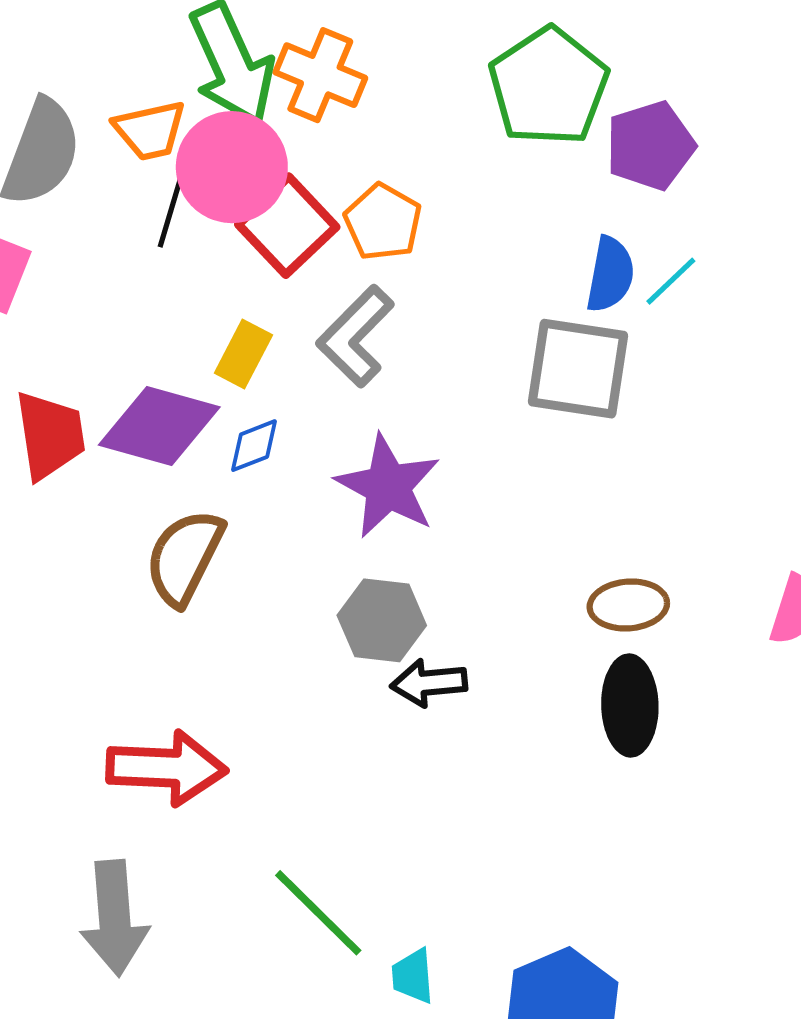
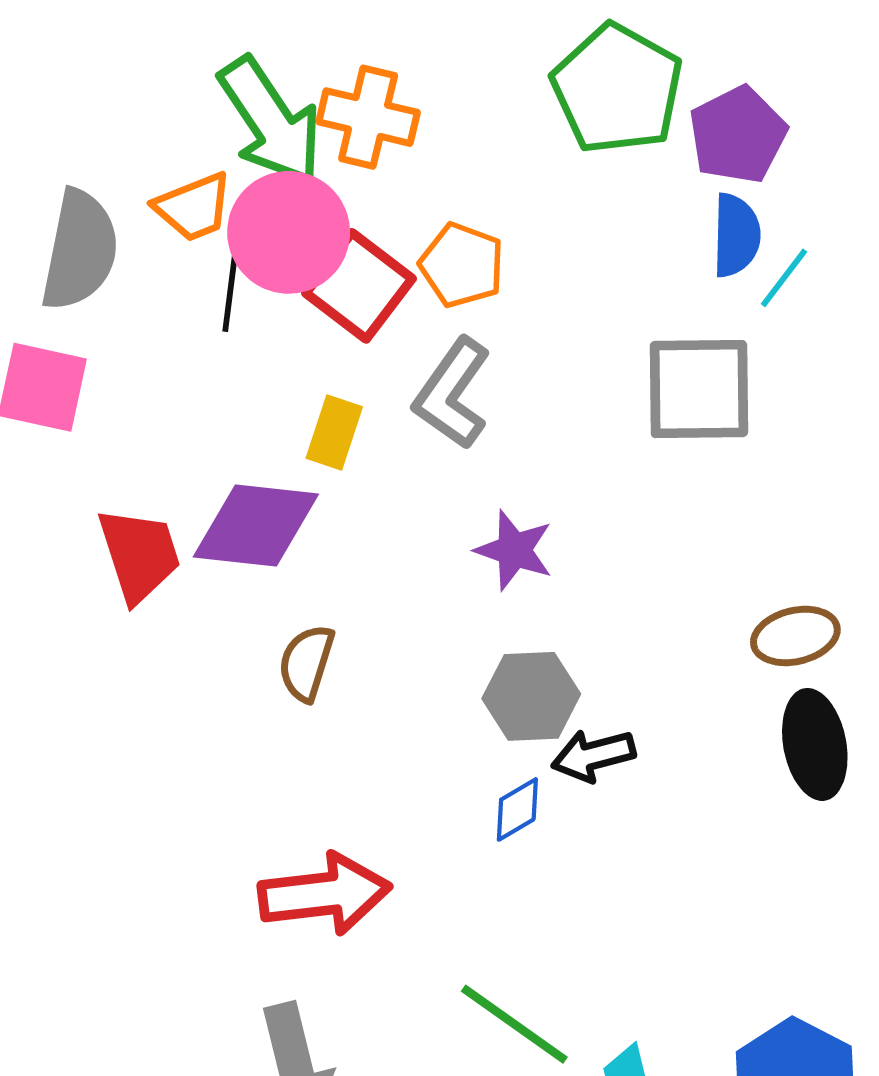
blue semicircle: (610, 274) -> (736, 235), moved
blue diamond: (254, 446) -> (517, 809), moved
purple star: (388, 486) -> (514, 550), size x0.7
brown semicircle: (184, 557) -> (306, 663), size x0.7

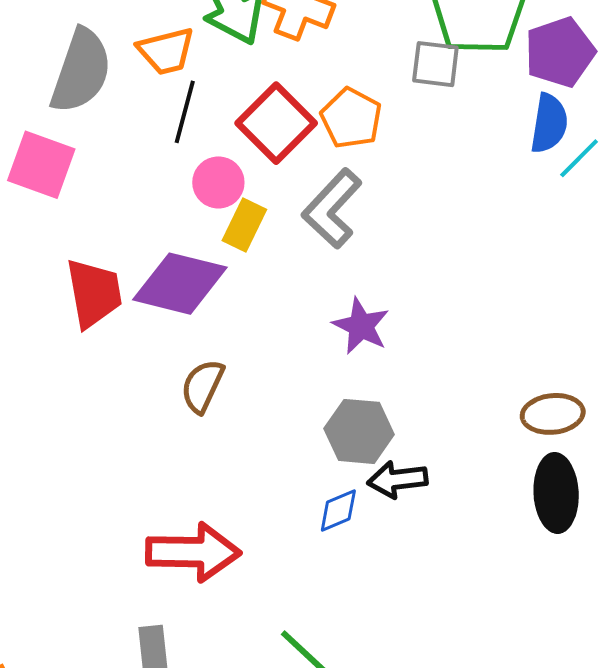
pink circle: (289, 232) -> (218, 182), moved, size x0.6
gray square: (699, 389) -> (435, 64), moved, size x0.6

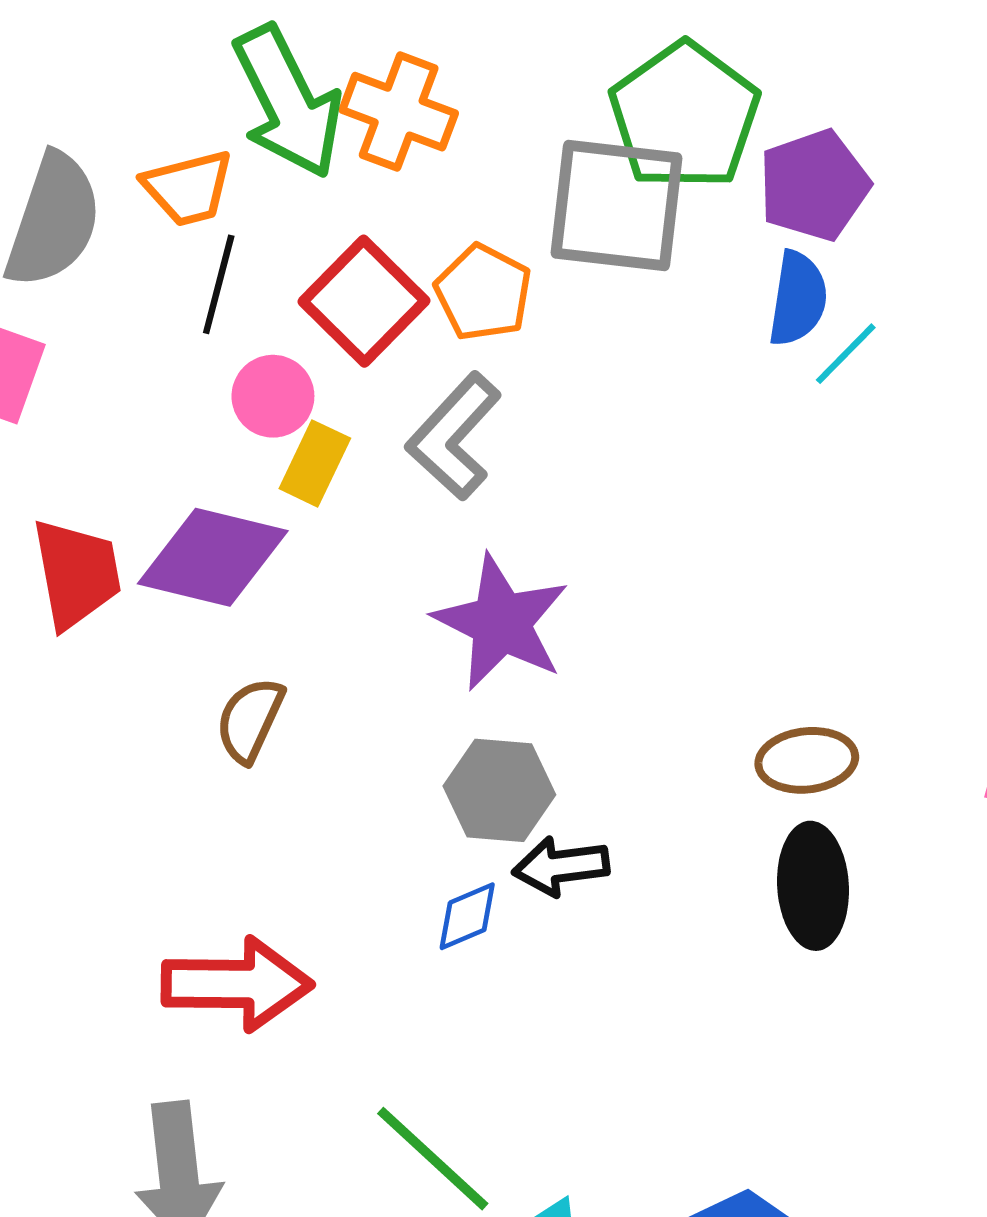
gray square: (435, 64) -> (617, 206), size x1.8
purple star: (361, 326) -> (501, 623), size x1.5

